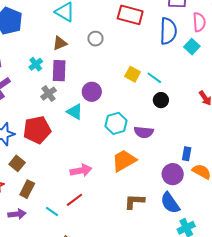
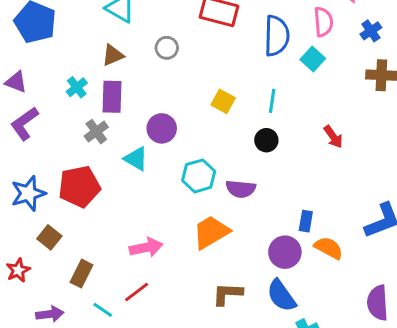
cyan line: (154, 78) -> (272, 101), moved, turned 63
brown rectangle: (27, 189) -> (81, 274), moved

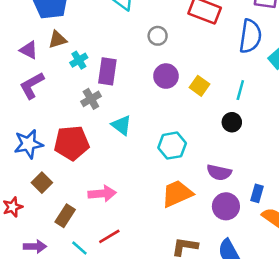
brown triangle: (113, 55) -> (57, 40), moved
purple circle: (162, 128) -> (166, 76), moved
purple semicircle: (241, 189) -> (219, 172), moved
pink arrow: (146, 248) -> (102, 194), moved
purple circle: (285, 252) -> (226, 206), moved

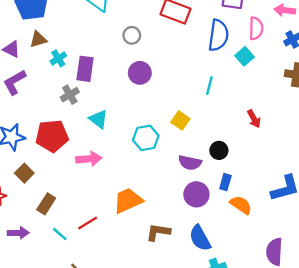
yellow square: (199, 86) -> (180, 120), moved
black circle: (232, 122) -> (219, 150), moved
pink arrow: (102, 194) -> (89, 159), moved
orange trapezoid: (177, 194) -> (128, 201), moved

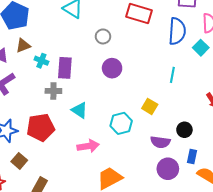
cyan cross: (58, 58) -> (41, 61), turned -32
gray cross: (70, 95) -> (53, 91), turned 35
pink arrow: (89, 159) -> (88, 146), moved

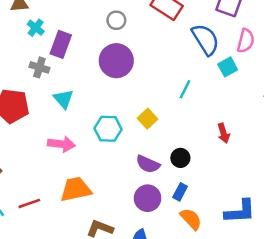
blue semicircle: (177, 31) -> (205, 39), turned -52
purple circle: (112, 68) -> (116, 61), size x1.4

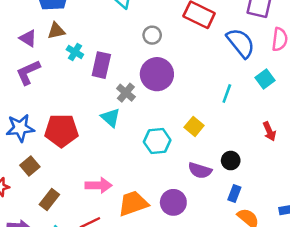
gray cross: (39, 67) -> (126, 93), moved, turned 30
cyan square: (228, 67) -> (265, 79), moved
pink arrow: (61, 144) -> (99, 185), moved
purple circle: (148, 198) -> (173, 202), moved

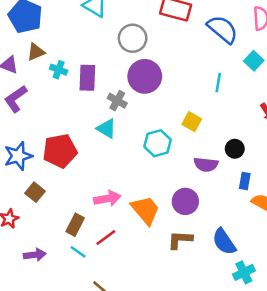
gray circle: (152, 35) -> (133, 38), size x1.5
brown rectangle: (49, 199) -> (75, 225), moved
orange trapezoid: (133, 203) -> (145, 210), turned 80

